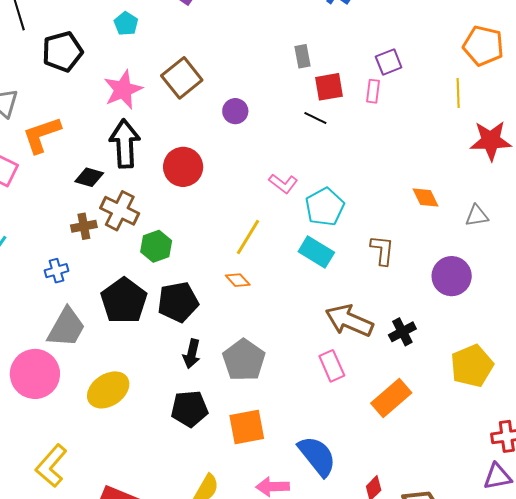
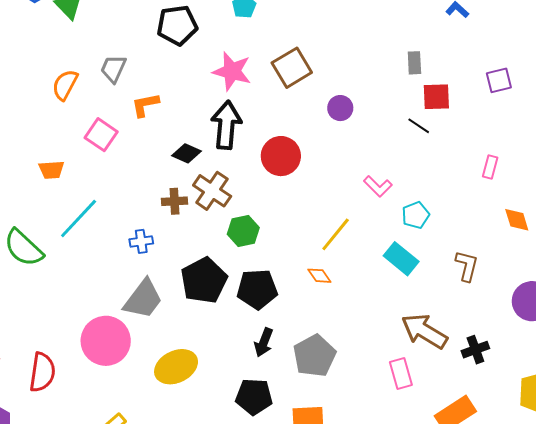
pink star: (123, 90) -> (232, 71), turned 30
pink rectangle: (373, 91) -> (490, 167), moved
orange L-shape: (42, 135) -> (145, 105), size x0.7
cyan pentagon: (325, 207) -> (416, 215), size x0.7

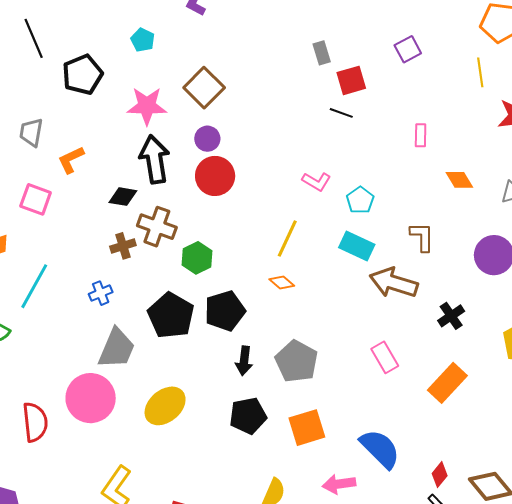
purple circle: (340, 108) -> (207, 139), moved
brown arrow: (424, 331) -> (394, 283), moved
red semicircle: (42, 372) -> (35, 422), moved

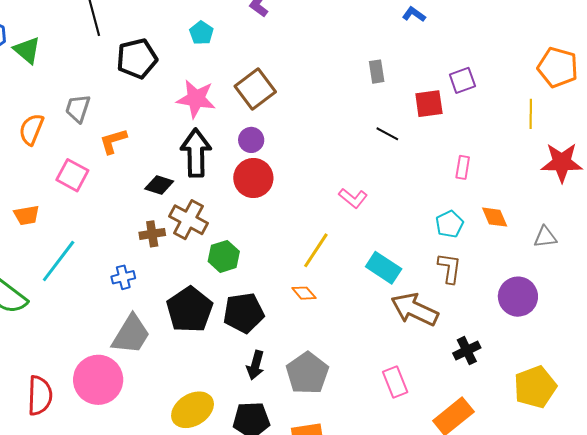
red square: (351, 80) -> (429, 104), moved
cyan pentagon: (360, 200) -> (449, 224), moved
yellow ellipse: (165, 406) -> (193, 410), moved

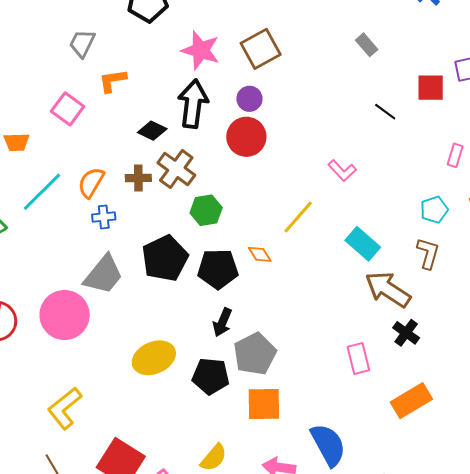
gray rectangle: (377, 72) -> (367, 45), moved, turned -40
orange semicircle: (31, 129) -> (91, 183), moved
orange diamond: (304, 293) -> (260, 254), moved
black cross: (467, 351) -> (406, 333), moved, turned -36
gray pentagon: (307, 373) -> (255, 354), moved

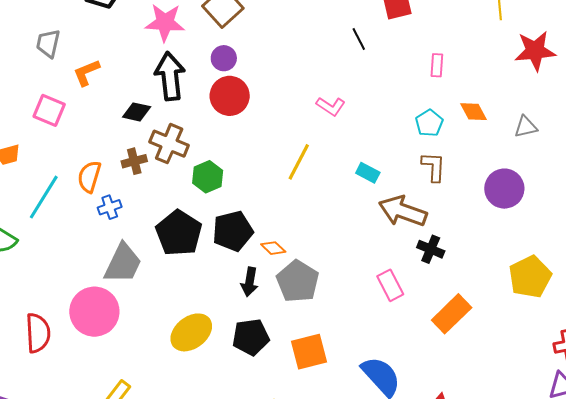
black line: (385, 112) -> (359, 39), turned 40
cyan rectangle: (363, 244) -> (368, 173), size x0.7
orange diamond: (260, 254) -> (273, 248), moved
gray pentagon: (255, 354) -> (298, 281), moved

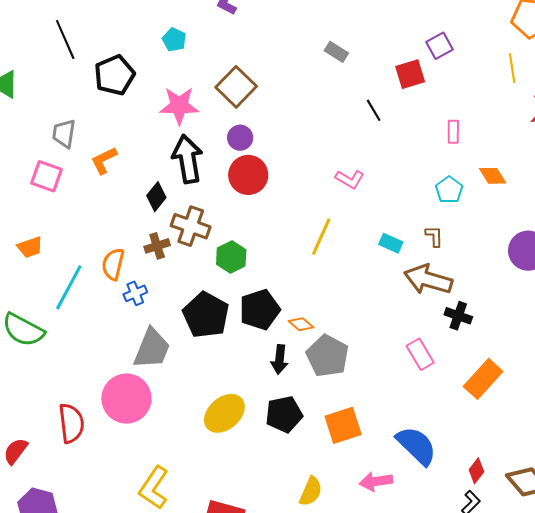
pink square: (49, 110) -> (47, 176), moved
black diamond: (137, 112) -> (156, 197), turned -60
brown L-shape: (434, 167) -> (434, 236), moved, size x0.7

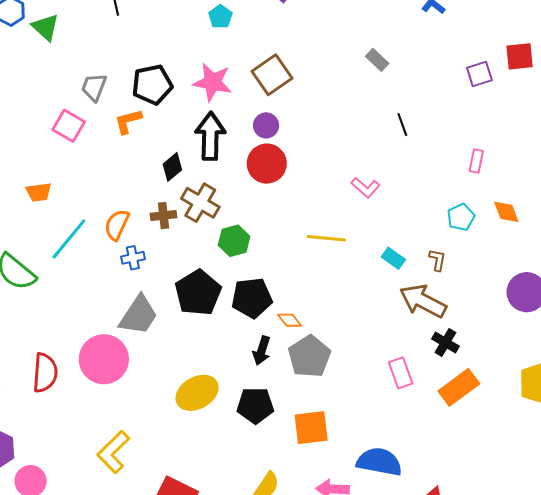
red square: (410, 74) -> (520, 56), moved
black pentagon: (114, 75) -> (152, 85), moved
yellow line: (321, 237) -> (326, 238), turned 60
orange rectangle: (483, 379) -> (459, 387), moved
blue semicircle: (417, 446) -> (379, 462), turned -45

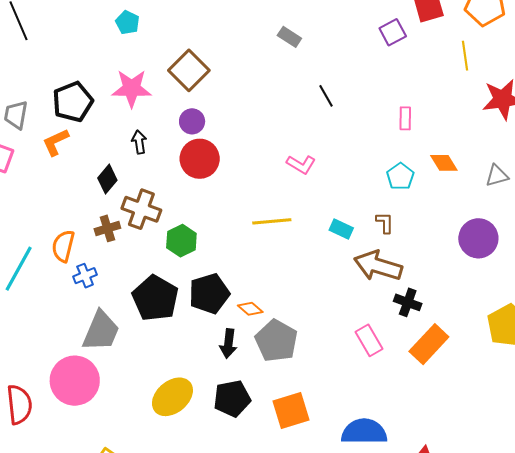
black arrow: (210, 136) -> (139, 142), size x0.5

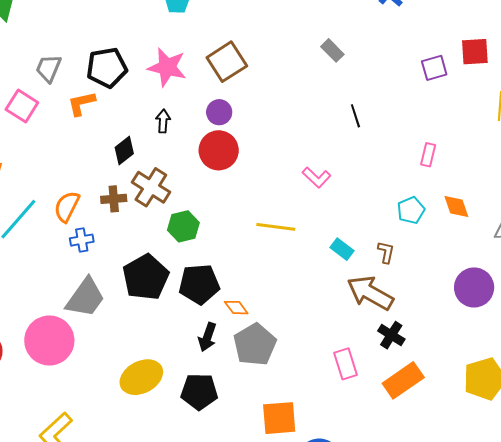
orange square: (291, 410) -> (279, 418), moved

